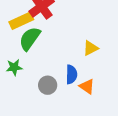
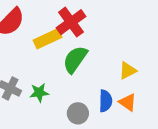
green semicircle: (30, 39) -> (75, 59), moved
orange triangle: (87, 86) -> (128, 102), moved

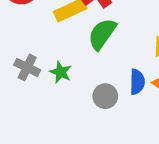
green star: (39, 93) -> (61, 72), turned 30

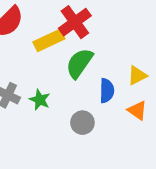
blue semicircle: (137, 82) -> (107, 91), moved

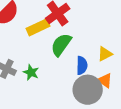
gray circle: (82, 123) -> (88, 90), moved, size x1.6

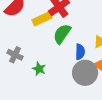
green star: (31, 72) -> (39, 69), moved

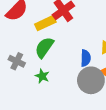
green semicircle: (62, 34) -> (44, 47), moved

